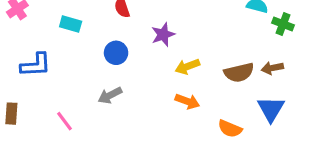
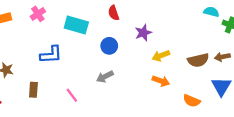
cyan rectangle: (71, 24) -> (76, 25), size x1.5

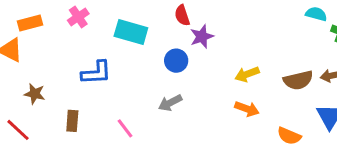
purple star: (143, 33) -> (202, 37), moved

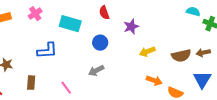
purple star: (202, 37) -> (131, 27), moved
orange arrow: (247, 109) -> (154, 81), moved

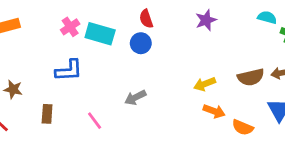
pink cross: (35, 14) -> (70, 27), moved
purple star: (131, 27) -> (206, 20), moved
blue circle: (100, 43) -> (141, 43), moved
yellow arrow: (147, 52) -> (205, 84), moved

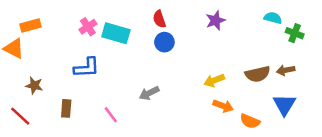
blue circle: (141, 43) -> (164, 42), moved

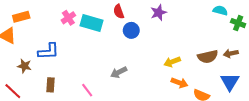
red semicircle: (159, 19) -> (119, 12), moved
purple star: (215, 20) -> (158, 13), moved
blue L-shape: (87, 68) -> (48, 51), moved

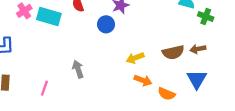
blue circle: (131, 30) -> (106, 24), moved
gray arrow: (119, 72) -> (78, 69), turned 98
pink line: (87, 90) -> (44, 88), turned 56

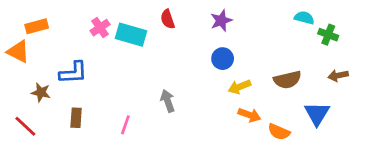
blue circle: (106, 24) -> (223, 59), moved
brown arrow: (198, 49) -> (338, 75), moved

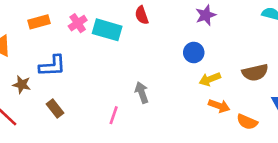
purple star: (221, 21) -> (206, 15), moved
orange rectangle: (37, 26) -> (39, 22), moved
brown rectangle: (76, 118) -> (55, 109), turned -42
pink line: (125, 125) -> (114, 115), moved

